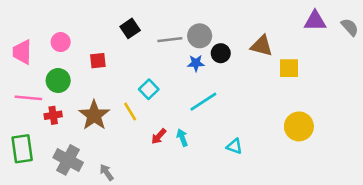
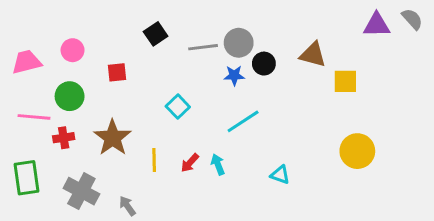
gray semicircle: (350, 27) -> (412, 19), moved
pink trapezoid: (22, 52) -> (27, 62), turned 75
yellow line: (130, 112) -> (154, 160), moved, turned 30

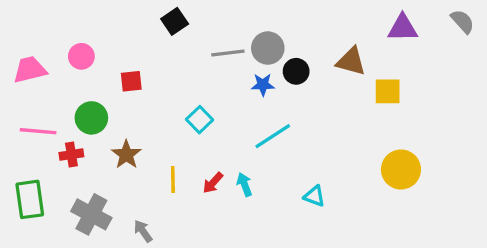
purple triangle: (377, 25) -> (403, 28), moved
black square: (156, 34) -> (175, 21), moved
green circle: (70, 96) -> (91, 118), moved
brown star: (113, 138) -> (126, 155), size x0.7

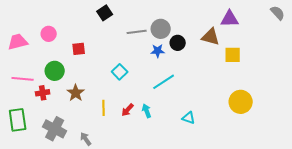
purple triangle: (403, 28) -> (230, 19), moved

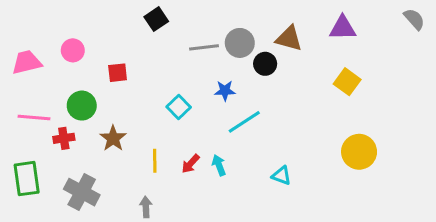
brown triangle: (211, 37) -> (289, 38), moved
blue star: (158, 51) -> (225, 91), moved
yellow square: (233, 55) -> (347, 82), turned 36
gray arrow: (86, 139) -> (146, 207), moved, turned 32

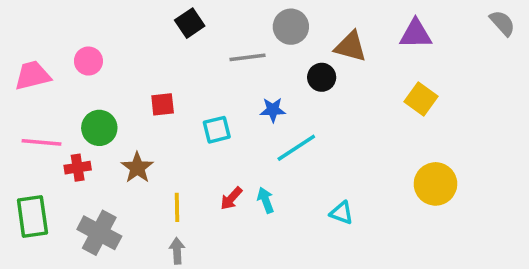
gray circle: (240, 43) -> (291, 27), moved
red square: (118, 73) -> (163, 104), moved
cyan square: (179, 107) -> (217, 130), turned 30
yellow line: (155, 161) -> (177, 207), moved

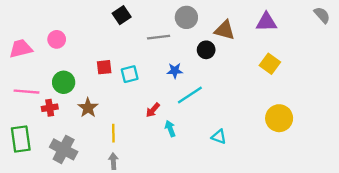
cyan square: (217, 130) -> (130, 74), moved
red arrow: (231, 198) -> (153, 110), moved

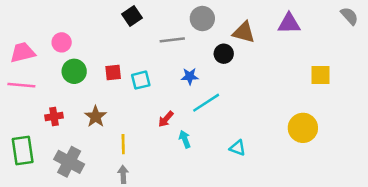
yellow square: (270, 64) -> (320, 75), moved, turned -36
green circle: (64, 82) -> (74, 71), moved
pink line: (27, 92) -> (21, 85), moved

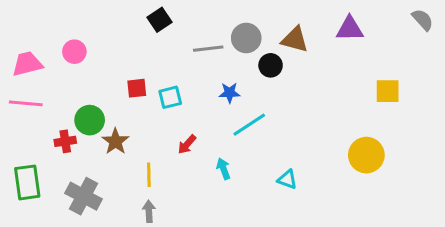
gray circle: (202, 19) -> (246, 38), moved
green circle: (74, 71) -> (90, 120), moved
red arrow: (166, 119) -> (187, 144), moved

